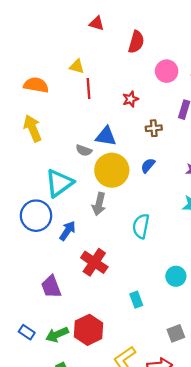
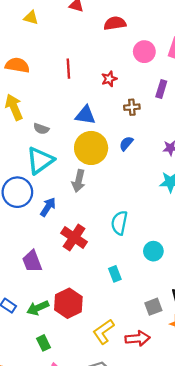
red semicircle: (136, 42) -> (115, 23), turned -115
yellow triangle: (77, 66) -> (31, 18), moved
gray semicircle: (84, 150) -> (41, 129), moved
cyan semicircle: (141, 226) -> (119, 223), moved

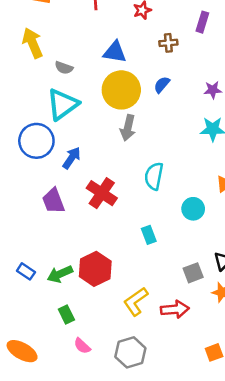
gray arrow: (79, 181) -> (128, 128), moved
purple trapezoid: (32, 261) -> (53, 201), moved

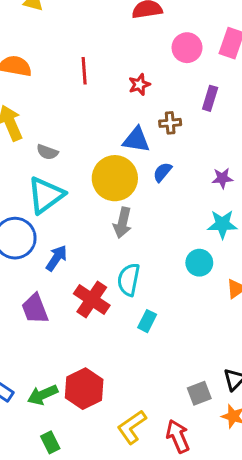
blue triangle: (115, 52) -> (136, 140), moved
cyan semicircle: (154, 176) -> (129, 280), moved
cyan circle: (193, 209) -> (199, 263), moved
cyan rectangle: (149, 235) -> (147, 321), moved, turned 48
red arrow: (175, 309) -> (178, 436), turned -108

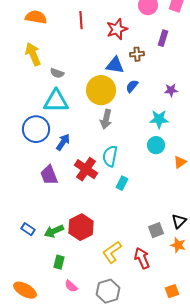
red star: (139, 85) -> (117, 29), size x1.5
cyan triangle: (46, 195) -> (56, 101), turned 36
cyan star: (222, 224) -> (159, 119), moved
green rectangle: (50, 442) -> (59, 262), turned 40

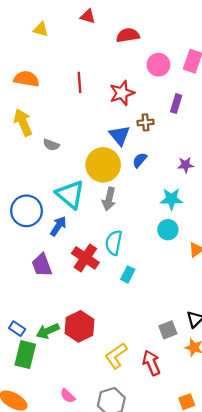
blue triangle: (115, 65) -> (120, 135), turned 42
cyan triangle: (56, 101) -> (70, 194), moved, turned 40
green rectangle: (59, 262) -> (25, 355), moved, size x1.6

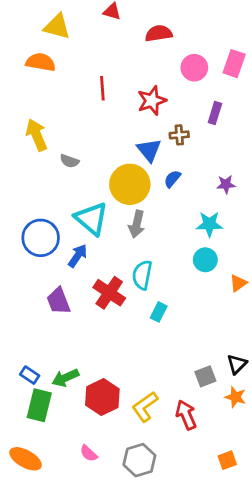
yellow triangle: (41, 29) -> (57, 27), size x1.5
orange semicircle: (26, 79) -> (41, 62), moved
red hexagon: (80, 326) -> (102, 397), moved

